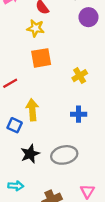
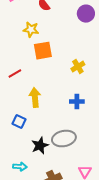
yellow star: (36, 28) -> (31, 30), moved
blue square: (15, 125) -> (19, 122), moved
black star: (30, 154) -> (40, 146), moved

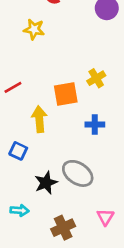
orange square: (43, 51) -> (66, 94), moved
gray ellipse: (64, 139) -> (78, 173), turned 45

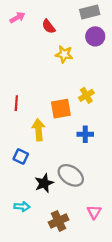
yellow star: (34, 29) -> (64, 54), moved
red line: (13, 87) -> (16, 103), turned -56

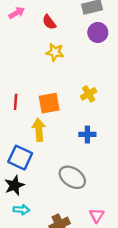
yellow star: (64, 54) -> (55, 52), moved
orange square: (61, 109) -> (49, 103), moved
blue square: (21, 156) -> (20, 158), size x1.5
black star: (44, 183) -> (14, 185), moved

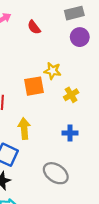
yellow star: (55, 52) -> (52, 71), moved
orange square: (49, 103) -> (34, 86), moved

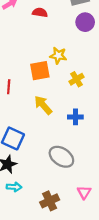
red semicircle: (34, 27) -> (40, 12), turned 136
yellow arrow: (24, 129) -> (43, 105), moved, turned -36

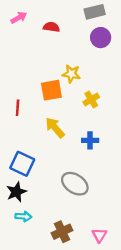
pink triangle: (84, 192) -> (99, 235), moved

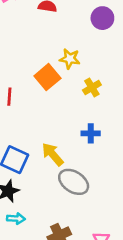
orange square: (51, 90) -> (47, 77), turned -30
yellow arrow: (55, 128) -> (53, 154), moved

